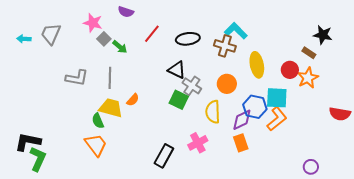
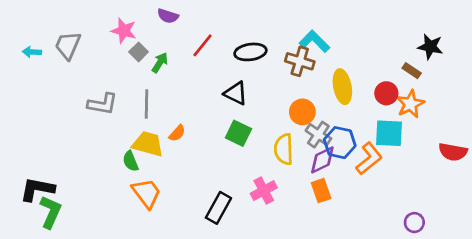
green arrow: (120, 47) -> (160, 63), turned -98
gray cross: (192, 86) -> (318, 135), moved
cyan square: (277, 98) -> (389, 133), moved
orange trapezoid: (96, 145) -> (146, 193), moved

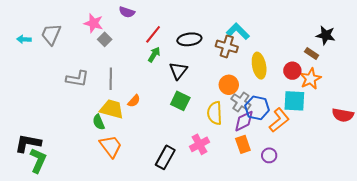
green arrow: (160, 63) -> (154, 54), moved
black triangle: (236, 93) -> (178, 71), turned 42
purple circle: (414, 223) -> (269, 155), moved

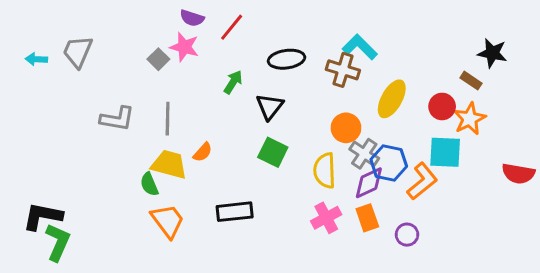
pink star: (94, 23) -> (184, 47), moved
red line: (153, 34) -> (232, 27), moved
yellow ellipse: (259, 66) -> (392, 99), turned 40
pink cross: (200, 144) -> (326, 218), moved
black rectangle: (165, 157) -> (235, 212), moved, turned 55

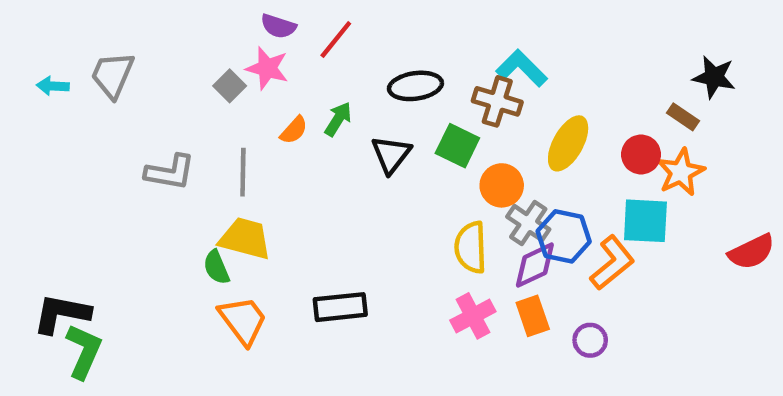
orange semicircle: (203, 152) -> (294, 130), moved
green square: (273, 152) -> (457, 146), moved
red semicircle: (518, 174) -> (752, 252), turned -36

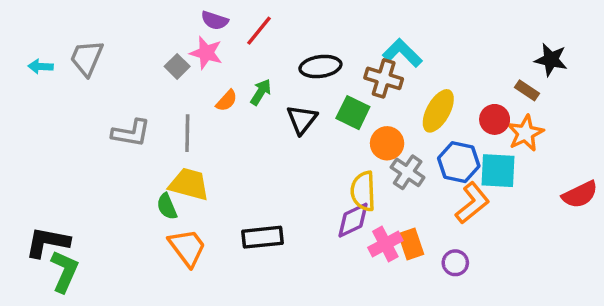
blue hexagon: (564, 236) -> (459, 162), moved
purple diamond: (535, 265) -> (353, 220), moved
pink cross: (473, 316) -> (385, 244), moved

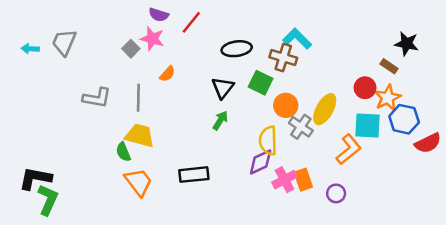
green arrow: (261, 92) -> (220, 120), moved
yellow ellipse: (438, 111) -> (325, 109), moved
blue hexagon: (459, 162) -> (404, 119), moved

